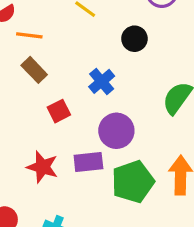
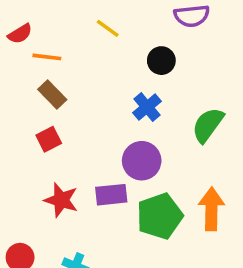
blue cross: (102, 81) -> (147, 107), moved
red square: (59, 111) -> (49, 139), moved

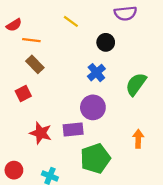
red square: (49, 139) -> (23, 93), moved
orange arrow: (211, 209) -> (138, 139), size x0.7
green pentagon: (160, 216) -> (95, 159), moved

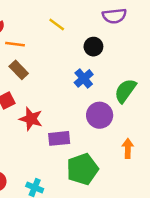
purple circle: (93, 107) -> (100, 115), moved
red star: (41, 133) -> (31, 119), moved

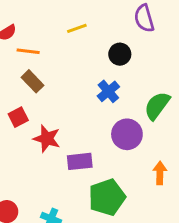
purple semicircle: (114, 16) -> (144, 18), turned 80
yellow line: (57, 25) -> (77, 28), turned -56

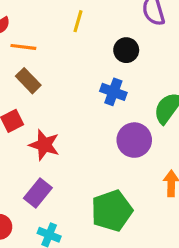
yellow line: (77, 28) -> (78, 21), turned -54
blue cross: (108, 91) -> (113, 92), turned -30
purple rectangle: (80, 161) -> (38, 193), moved, turned -45

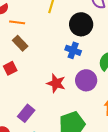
black circle: (126, 50) -> (81, 24), size x1.5
red star: (44, 145) -> (56, 83), moved

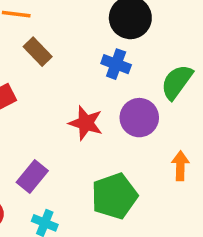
brown rectangle: (20, 43) -> (38, 52), moved

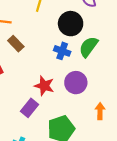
green semicircle: (177, 82) -> (88, 47), moved
purple rectangle: (32, 176) -> (29, 108), moved

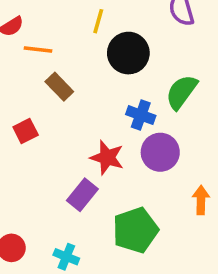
black circle: (71, 24) -> (128, 53), moved
blue cross: (62, 51) -> (141, 115), moved

